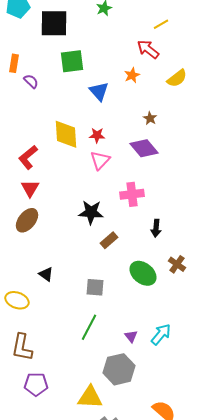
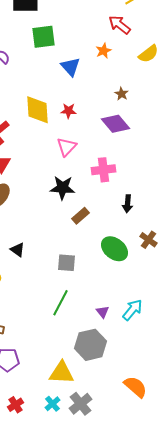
pink triangle: (100, 160) -> (66, 147), moved

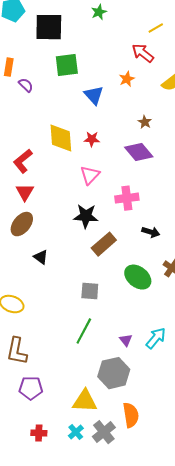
black arrow: (128, 204) -> (151, 232), turned -78
brown rectangle: (80, 216) -> (104, 244), size x1.4
black triangle: (18, 250) -> (41, 257), moved
orange semicircle: (136, 387) -> (131, 415), moved, turned 40
red cross: (16, 405) -> (39, 433), turned 35

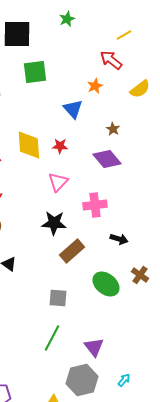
blue triangle: (94, 95) -> (73, 109), moved
cyan arrow: (156, 338) -> (124, 380), moved, size x0.6
purple triangle: (126, 340) -> (94, 347), size x1.5

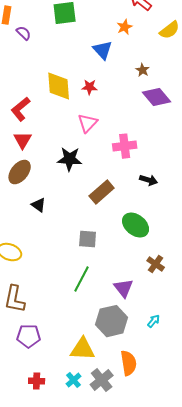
purple diamond: (107, 159) -> (157, 97), moved
black star: (54, 223) -> (70, 159), moved
brown cross: (140, 275) -> (156, 264), moved

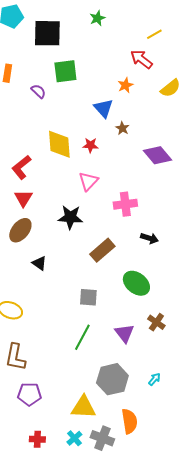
purple semicircle: (24, 33) -> (38, 91), moved
brown star: (143, 70) -> (122, 128), moved
purple triangle: (124, 288) -> (124, 333), moved
gray cross: (102, 380) -> (102, 438), turned -30

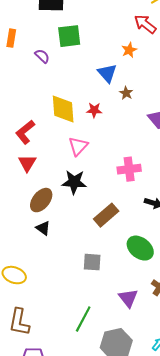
pink triangle: (88, 181) -> (78, 146), moved
brown ellipse: (20, 230) -> (41, 200), moved
green line: (82, 337) -> (83, 319), moved

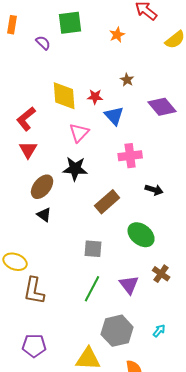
orange star: (129, 50) -> (117, 35), moved
blue triangle: (107, 73) -> (114, 116), moved
green line: (83, 319) -> (92, 289), moved
brown L-shape: (19, 322) -> (34, 291), moved

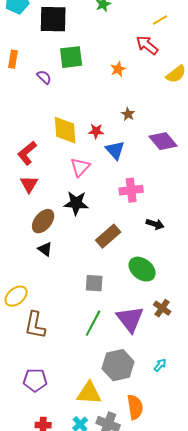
yellow ellipse: (15, 262) -> (16, 296), turned -60
purple triangle: (129, 285) -> (130, 319), size x1.4

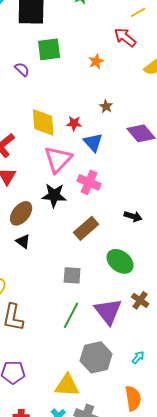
pink triangle: (80, 167) -> (58, 159), size x1.4
pink cross: (131, 190) -> (89, 182), moved, turned 30
orange semicircle: (135, 407) -> (133, 398), moved

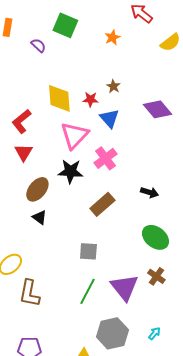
green square: (49, 49) -> (65, 25), turned 30
brown star: (106, 106) -> (113, 86), moved
pink cross: (89, 182) -> (105, 158), turned 30
green ellipse: (120, 261) -> (155, 237), moved

